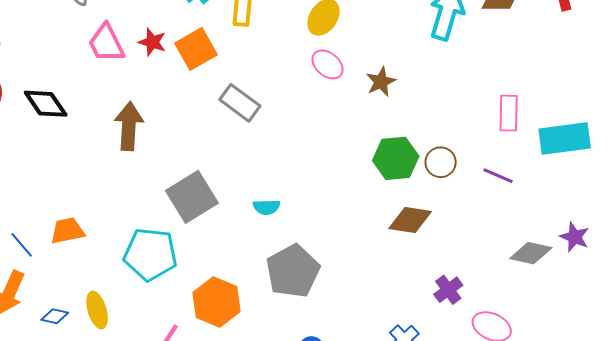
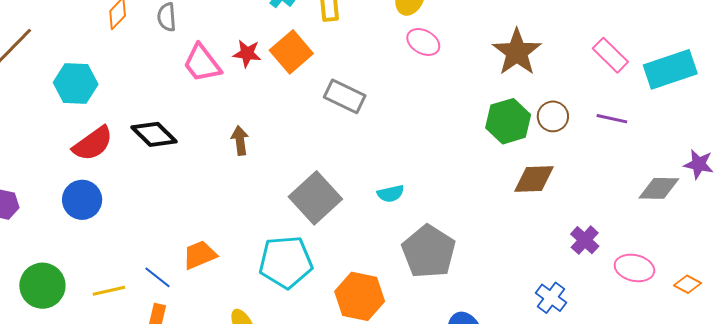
brown star: (381, 82) -> (517, 52), moved, size x1.6
pink rectangle: (509, 113) -> (610, 55), turned -36
brown arrow: (129, 126) -> (240, 141), size x0.6

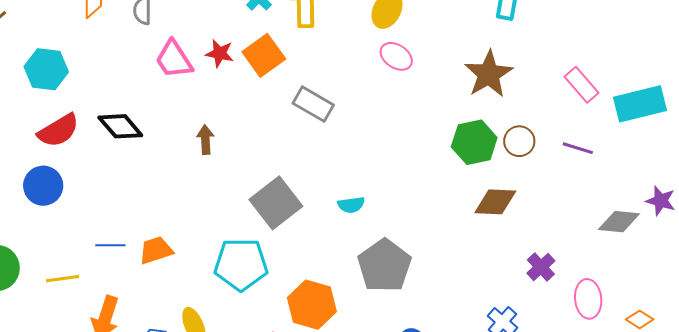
pink ellipse: (634, 268) -> (588, 299), turned 66
blue line: (158, 277) -> (110, 245), moved, turned -44

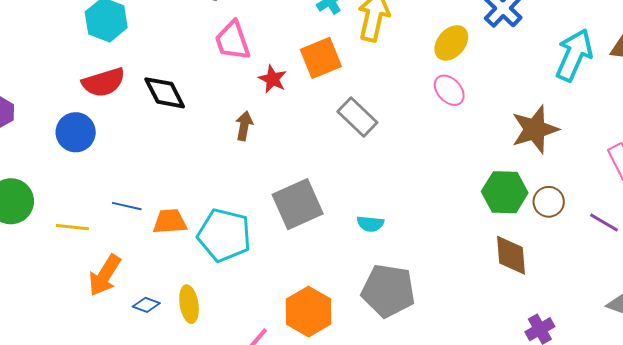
red star: (220, 53) -> (273, 79), moved
brown diamond: (495, 202) -> (511, 255), turned 69
cyan pentagon: (241, 264) -> (224, 235), moved
gray pentagon: (384, 266) -> (388, 291), turned 30

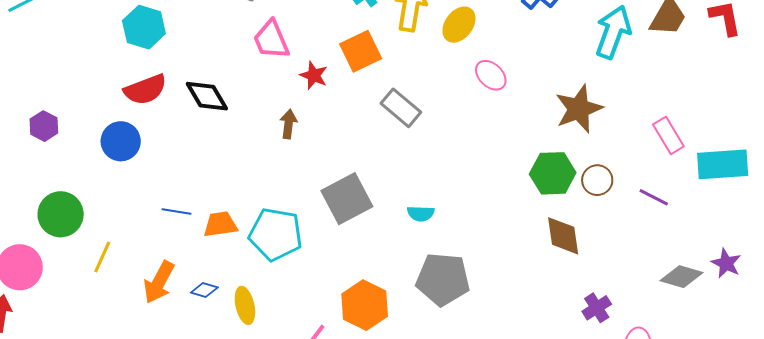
yellow ellipse: (451, 43) -> (459, 25), moved
yellow line: (72, 227) -> (102, 257), moved, turned -68
blue diamond: (146, 305) -> (204, 290), moved

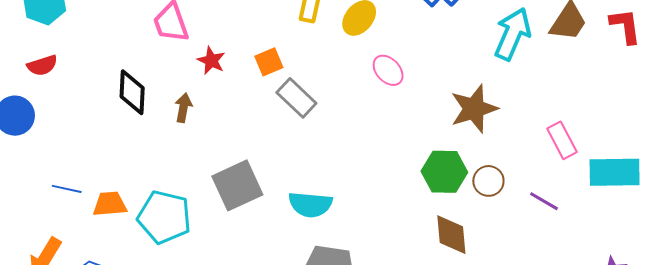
orange square: (361, 51) -> (269, 62), moved, size x0.7
red semicircle: (145, 90) -> (42, 65), size x0.7
black diamond: (207, 96) -> (132, 92), moved, turned 30
cyan semicircle: (421, 214) -> (310, 205), size x1.6

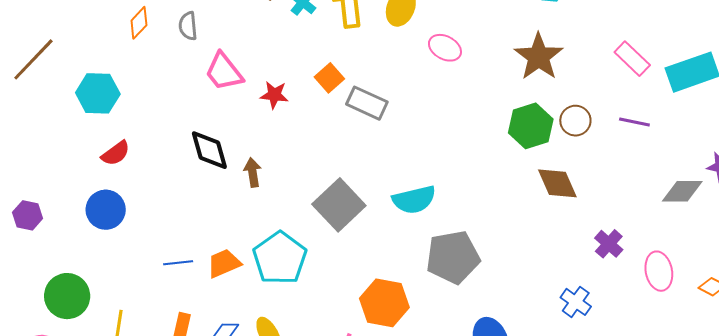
brown arrow: (183, 108) -> (253, 172), moved
cyan pentagon: (164, 217) -> (280, 258), turned -30

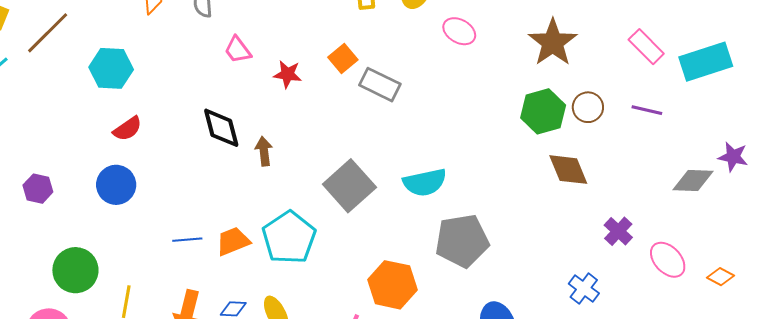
pink trapezoid: (224, 72) -> (238, 50), size x0.7
pink ellipse: (659, 271) -> (668, 260), turned -33

